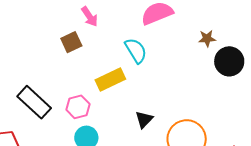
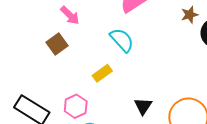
yellow rectangle: (110, 80) -> (102, 73), size x0.7

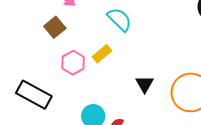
pink hexagon: (76, 106) -> (73, 63), moved

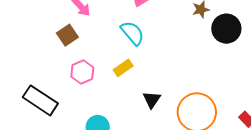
yellow rectangle: (102, 54) -> (123, 68), moved

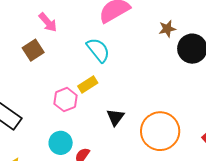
pink hexagon: (82, 72) -> (66, 100), moved

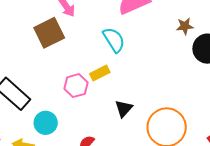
brown square: (33, 50) -> (49, 33), size x1.4
cyan circle: (61, 143) -> (46, 123), moved

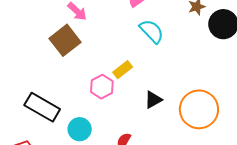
cyan semicircle: (114, 40) -> (152, 31), moved
black triangle: (124, 109) -> (153, 100), turned 30

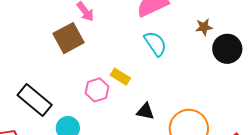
yellow rectangle: (123, 70) -> (120, 77), turned 60
black triangle: (153, 100) -> (145, 111), turned 30

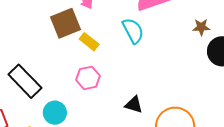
cyan semicircle: (155, 44) -> (133, 31), moved
yellow rectangle: (120, 77) -> (89, 42), moved

